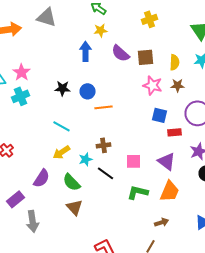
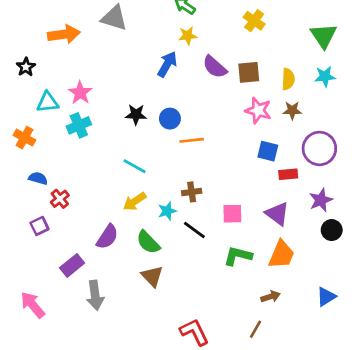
yellow cross: (150, 19) -> (254, 21), turned -35
blue arrow: (86, 51) -> (167, 64), turned 30

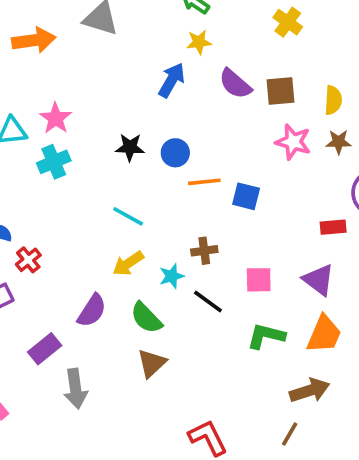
blue square: (268, 151) -> (246, 196), moved
brown triangle: (152, 276) -> (152, 363), turned 30
brown arrow: (270, 297) -> (310, 390), size x1.5

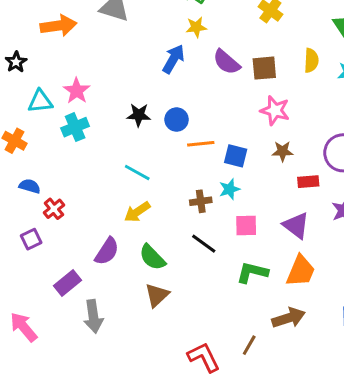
yellow semicircle: (333, 100) -> (311, 60), moved
brown star: (339, 142) -> (283, 151), moved
cyan star: (172, 276) -> (230, 189), moved
brown line: (290, 434) -> (249, 345), moved

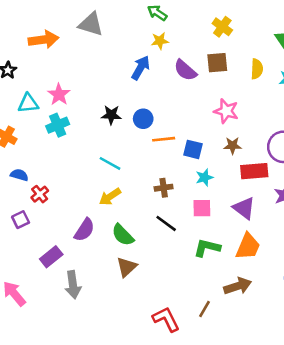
brown square: (264, 68) -> (217, 63), moved
red rectangle: (308, 182) -> (254, 171), size x1.5
cyan star: (230, 189) -> (204, 177), moved

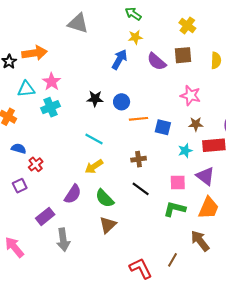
orange arrow: (44, 40) -> (35, 53), moved
cyan star: (204, 177) -> (185, 151), moved
pink square: (202, 208) -> (178, 182), moved
brown arrow: (238, 286) -> (200, 241), turned -110

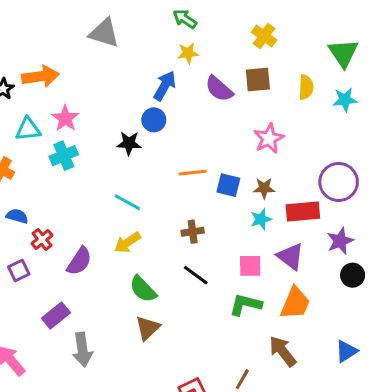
pink star: (190, 95) -> (269, 138), turned 30
blue circle: (122, 102) -> (154, 120), moved
brown star: (196, 124) -> (264, 188), moved
purple semicircle: (73, 194) -> (79, 261), moved

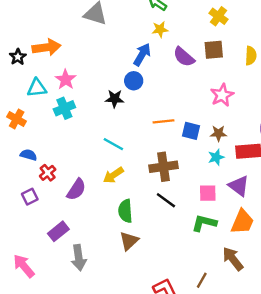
brown cross: (193, 232) -> (164, 167), size x1.6
green semicircle: (143, 289) -> (125, 211), turned 40

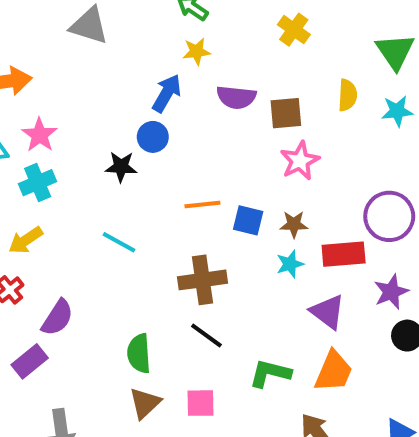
brown square: (214, 50) -> (286, 113), moved
purple semicircle: (184, 57) -> (236, 97), turned -35
yellow arrow: (113, 175) -> (26, 240), moved
pink square: (208, 193) -> (200, 403), moved
purple rectangle: (58, 231) -> (30, 361), moved

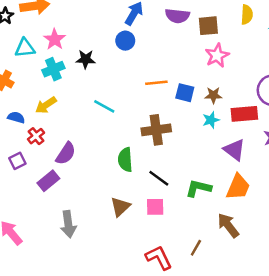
black star: (121, 167) -> (86, 59), moved
black line: (206, 336) -> (159, 178), moved
green semicircle: (139, 353) -> (125, 160), moved

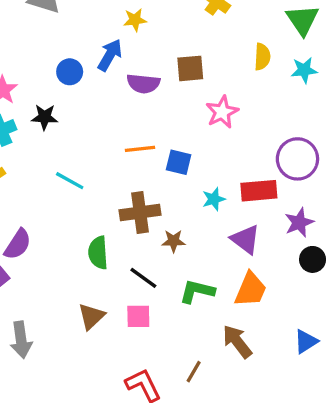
purple semicircle: (177, 16) -> (143, 84), moved
brown square: (208, 26) -> (190, 68), moved
blue circle: (125, 41) -> (70, 72), moved
brown star: (213, 95) -> (173, 241), moved

